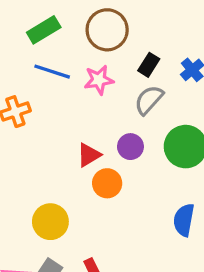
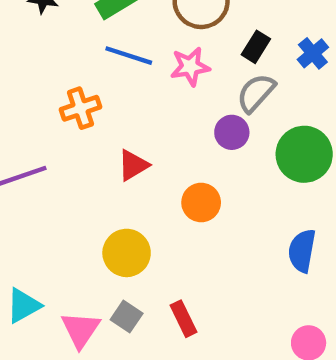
purple circle: (130, 147) -> (232, 132), moved
red triangle: (89, 155) -> (133, 165), moved

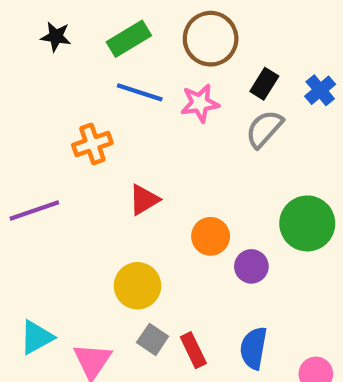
purple circle: (232, 132) -> (251, 266), moved
green circle: (304, 154) -> (307, 223), moved
blue semicircle: (302, 251) -> (254, 348), moved
gray square: (127, 317) -> (153, 339), moved

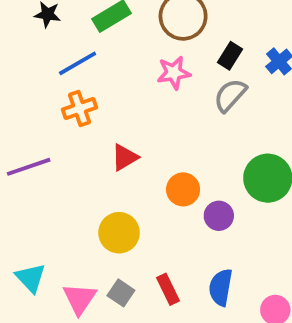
blue line: (140, 92) -> (78, 63), moved, turned -48
cyan triangle: (37, 337) -> (31, 278), turned -44
gray square: (153, 339) -> (121, 293), moved

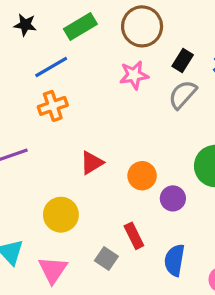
red triangle: (125, 157) -> (92, 163), moved
yellow circle: (119, 233) -> (61, 215), moved
red rectangle: (168, 289) -> (134, 236), moved
gray square: (121, 293) -> (106, 258), moved

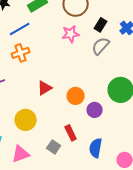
pink triangle: (53, 270) -> (21, 154), turned 36

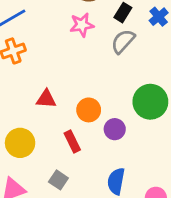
red triangle: (45, 88) -> (46, 99), turned 35
red rectangle: (71, 133) -> (72, 142), moved

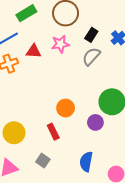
red triangle: (46, 99) -> (34, 51), moved
purple circle: (115, 129) -> (95, 122), moved

